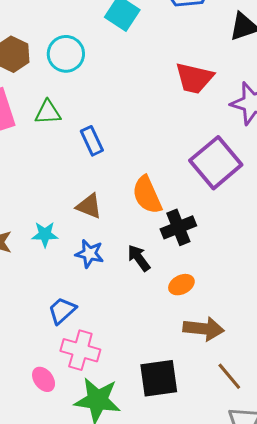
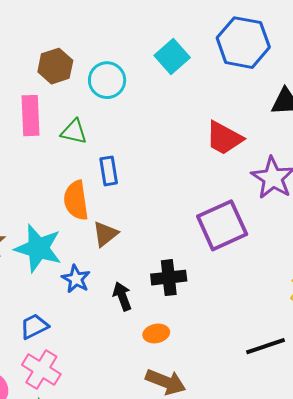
orange semicircle: (147, 195) -> (76, 200), moved
brown triangle: (89, 206) -> (105, 234), moved, turned 44
cyan star: (45, 234) -> (38, 248), size x1.8

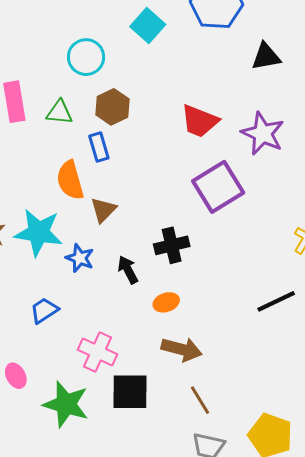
brown hexagon: (55, 66) -> (112, 107), moved
red trapezoid: (224, 138) -> (200, 121), moved
pink cross: (41, 370) -> (98, 352), moved

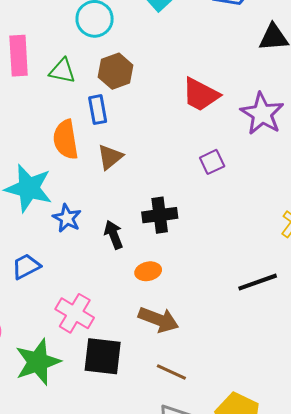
purple square: (218, 187) -> (212, 162), size x0.5
brown triangle: (103, 210) -> (110, 157), moved
brown line: (200, 400) -> (171, 372), turned -40
green star: (66, 404) -> (38, 362), turned 30

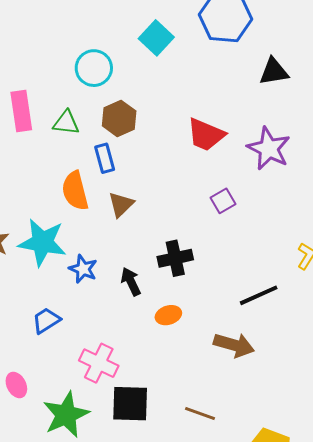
black line: (258, 282) -> (259, 295), moved
brown arrow: (158, 320) -> (234, 345), moved

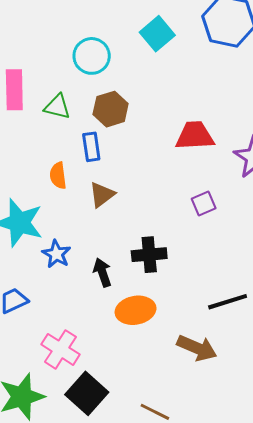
red trapezoid: (206, 135) -> (195, 136), turned 147
orange semicircle: (75, 191) -> (58, 176), size x0.7
orange ellipse: (168, 315) -> (136, 310), size x1.5
black square: (130, 404) -> (87, 393), turned 33

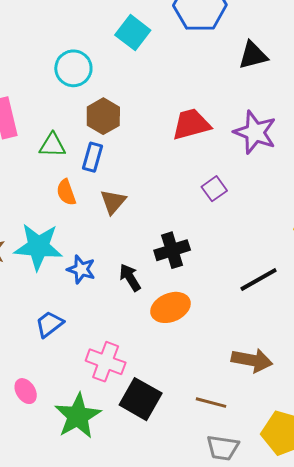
green triangle: (57, 107) -> (52, 145), moved
blue rectangle: (91, 147) -> (92, 157), turned 36
brown arrow: (197, 348) -> (252, 360), moved

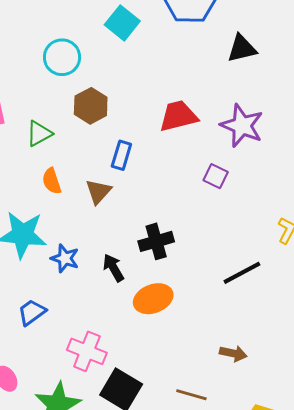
green triangle: (52, 145) -> (39, 134), turned -32
blue rectangle: (92, 157) -> (121, 155), moved
purple square: (214, 189) -> (216, 176), moved, turned -30
brown arrow: (252, 360) -> (233, 353), size x0.7

